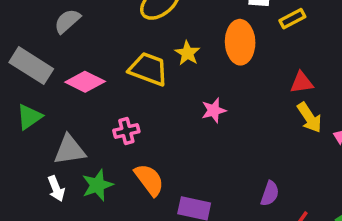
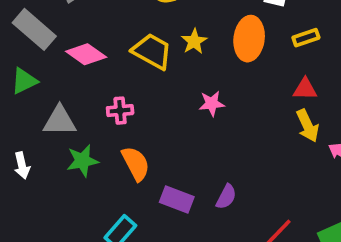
yellow rectangle: (292, 19) -> (306, 38), moved
white arrow: (56, 189) -> (22, 165), moved
purple semicircle: (270, 194) -> (226, 197), moved

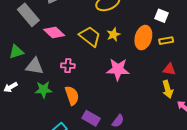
yellow rectangle: (306, 38) -> (166, 41), moved
green triangle: (24, 81) -> (16, 52), moved
pink star: (212, 103) -> (118, 69), size x1.6
white arrow: (22, 165) -> (11, 87), turned 64

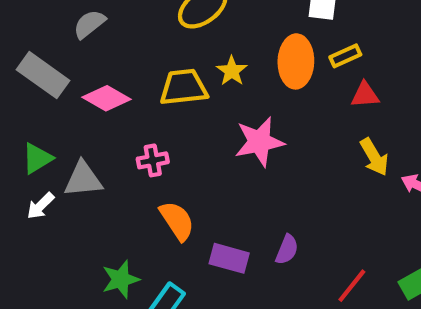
yellow trapezoid: (90, 36) -> (184, 87), turned -30
red triangle: (169, 69) -> (365, 95), moved
white arrow: (11, 87) -> (40, 206), moved
green star: (43, 90) -> (121, 279), moved

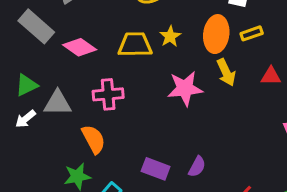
red triangle: (365, 95) -> (271, 76), moved
yellow arrow: (374, 157) -> (226, 72), moved
pink cross: (153, 160) -> (108, 94), size x1.4
orange semicircle: (177, 221) -> (94, 139), moved

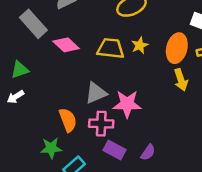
pink star: (185, 88) -> (127, 104), moved
pink cross: (108, 94) -> (101, 124), moved
gray triangle: (58, 103) -> (96, 93), moved, turned -30

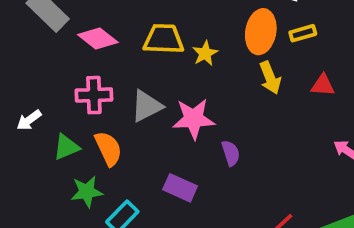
yellow star: (140, 45) -> (205, 53), moved
green triangle: (20, 70) -> (66, 147), moved
pink cross: (101, 124) -> (94, 95), moved
purple semicircle: (148, 152) -> (231, 153), moved, turned -49

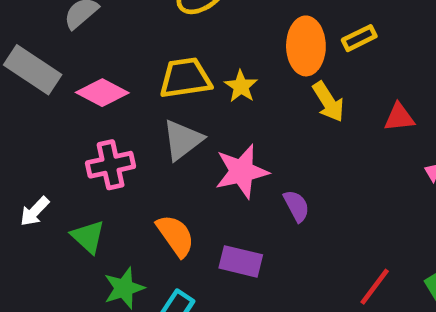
red triangle: (323, 85) -> (399, 117), moved
gray triangle: (147, 106) -> (183, 140), moved
green triangle: (66, 147) -> (88, 237), turned -44
orange semicircle: (108, 149) -> (175, 236), moved

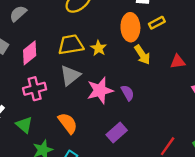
pink diamond: (102, 93) -> (30, 53), turned -65
purple semicircle: (296, 206) -> (128, 93), moved
purple rectangle: (241, 261) -> (117, 132), moved, turned -54

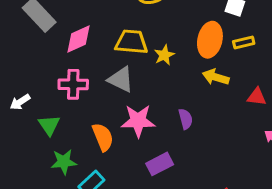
yellow arrow: (142, 55) -> (216, 77), turned 126
gray triangle: (70, 75) -> (121, 79), turned 50
pink star: (100, 90) -> (138, 121), moved

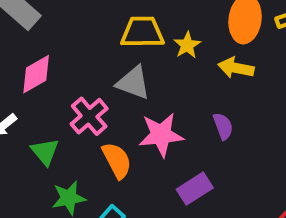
pink diamond: (79, 39) -> (36, 74), moved
yellow arrow: (216, 77) -> (236, 68), moved
pink cross: (73, 84) -> (89, 116), moved, turned -36

